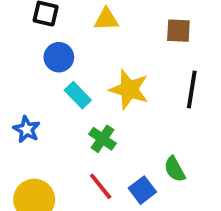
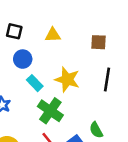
green cross: (103, 139) -> (50, 111), size x1.5

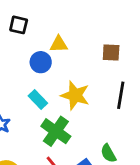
black square: (14, 31) -> (19, 25), moved
blue circle: (23, 59) -> (41, 62), moved

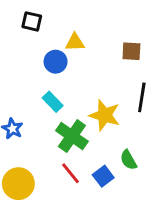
yellow star: (75, 95) -> (105, 115), moved

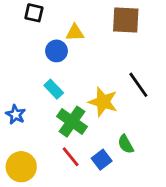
brown square: (131, 51) -> (126, 20), moved, size x1.5
black line: (142, 97) -> (138, 85), turned -44

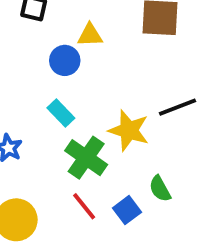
black line: (138, 85) -> (177, 107), turned -76

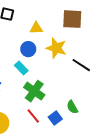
blue circle: (65, 60) -> (28, 49), moved
black line: (177, 107) -> (81, 65), turned 54
yellow star: (129, 130) -> (56, 48), moved

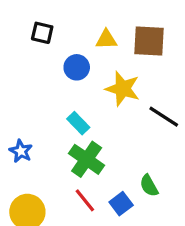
yellow triangle: (36, 28) -> (106, 39), moved
blue circle: (28, 49) -> (77, 67), moved
cyan rectangle: (21, 68) -> (78, 123), moved

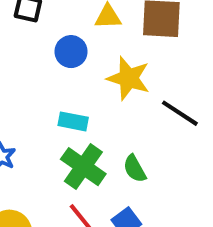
cyan rectangle: (78, 123) -> (73, 121), turned -35
green semicircle: (149, 186) -> (135, 169), moved

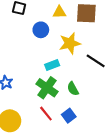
yellow star: (129, 78) -> (70, 43), turned -30
cyan rectangle: (73, 121) -> (52, 65), moved, turned -32

